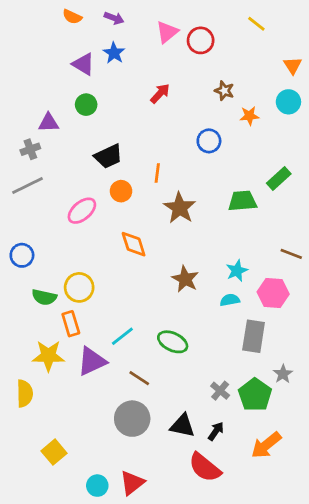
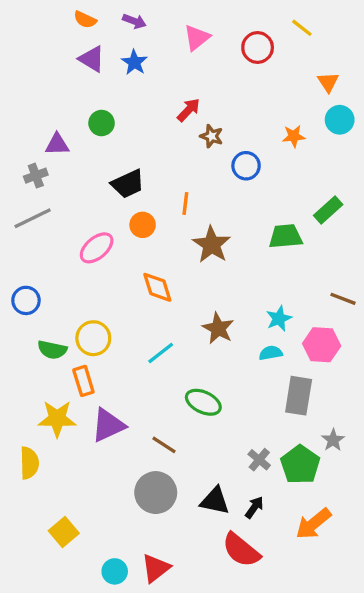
red circle: (201, 40) -> (258, 47), moved
purple triangle: (83, 64) -> (92, 59), moved
orange triangle: (293, 66) -> (328, 82), moved
brown star: (224, 91) -> (212, 136), moved
cyan line: (122, 336) -> (161, 353), moved

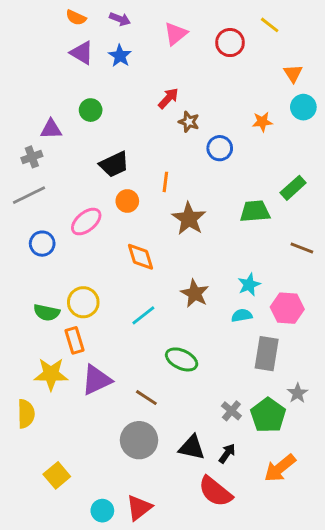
brown line: (343, 299) -> (302, 248), moved
blue circle: (26, 300) -> (42, 244), moved

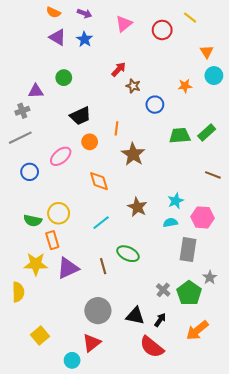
green trapezoid: (255, 211) -> (180, 136), moved
brown line: (146, 398) -> (103, 266), moved, turned 42
red triangle: (139, 508) -> (92, 343), moved

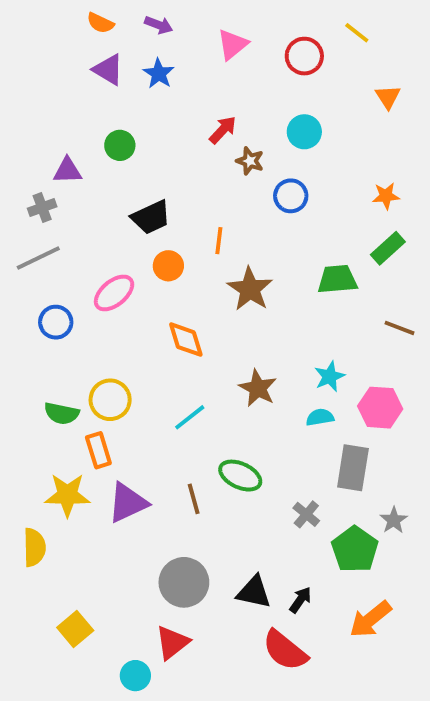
cyan circle: (214, 76) -> (304, 132), moved
orange star: (185, 86) -> (386, 196), moved
green trapezoid: (180, 136) -> (337, 279), moved
gray cross: (163, 290) -> (306, 514), moved

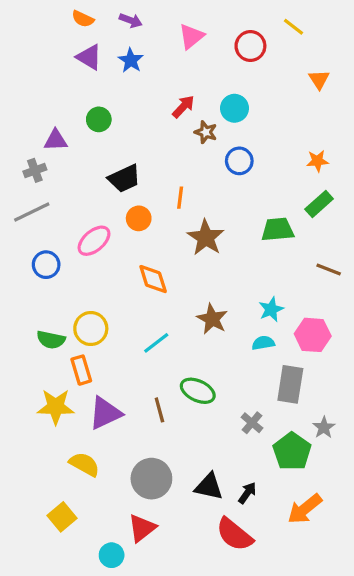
cyan circle: (304, 132) -> (234, 108), moved
yellow semicircle: (34, 547) -> (84, 464), moved, turned -60

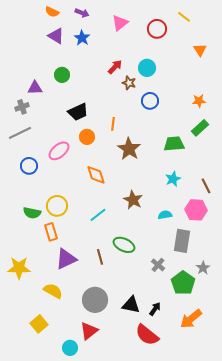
brown line: (329, 269) -> (206, 186), moved, turned 42
cyan star: (271, 309) -> (173, 179), moved
yellow star: (56, 407) -> (19, 268), moved

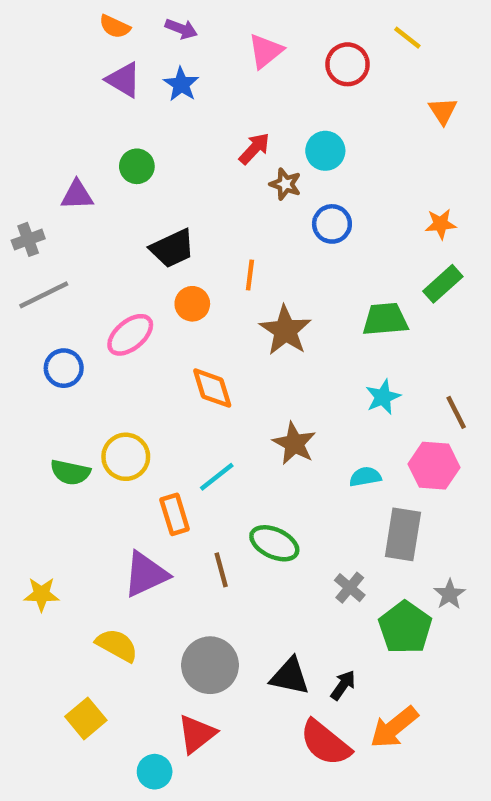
gray cross: (22, 107) -> (28, 239), moved
orange rectangle: (51, 232) -> (175, 514), moved
yellow star: (19, 268) -> (41, 594), size x0.7
orange arrow: (191, 319) -> (394, 727), moved

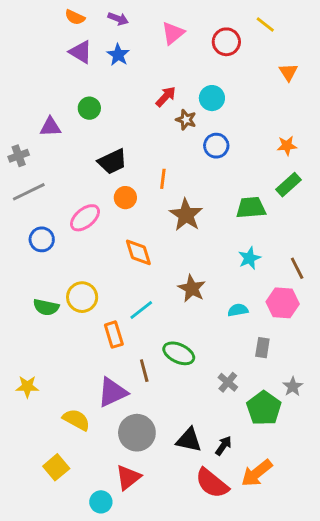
gray rectangle: (403, 534) -> (262, 348), size x0.6
purple triangle: (146, 574) -> (112, 392), moved

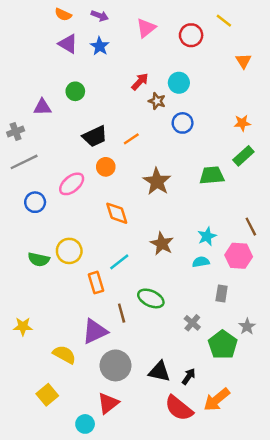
orange line: (163, 179) -> (131, 139), moved, turned 49
cyan star: (249, 258) -> (207, 236), moved

